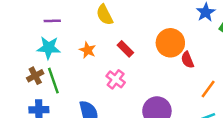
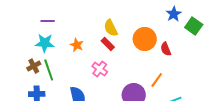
yellow semicircle: (105, 15) -> (111, 28), moved
red semicircle: (187, 60) -> (166, 49), moved
orange line: (208, 89) -> (157, 80), moved

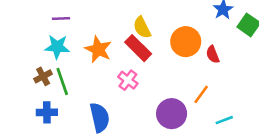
red rectangle: (108, 44) -> (138, 48), size x1.5
orange star: (77, 45) -> (98, 49), size x1.5

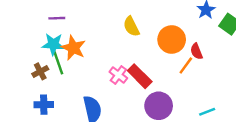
red rectangle: (138, 48) -> (140, 76), moved
orange star: (98, 49) -> (73, 48), moved
green line: (62, 81) -> (58, 62), moved
orange line: (201, 94) -> (186, 66), moved

